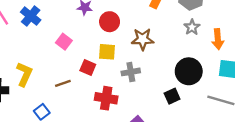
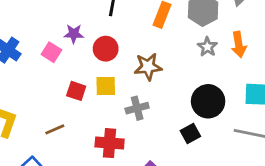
orange arrow: (218, 39) -> (239, 45), moved
pink square: (64, 42) -> (51, 52), moved
red square: (88, 68) -> (76, 91), moved

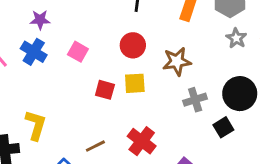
purple star: (74, 34) -> (40, 20), moved
gray cross: (137, 108) -> (195, 100), moved
brown line: (55, 129) -> (95, 146), moved
red cross: (110, 143) -> (142, 141), turned 36

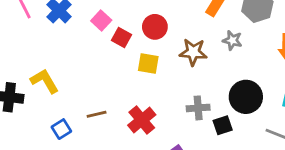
gray star: (236, 38) -> (232, 40), moved, turned -30
red square: (105, 90) -> (121, 37), moved
gray cross: (195, 100) -> (198, 108), moved
yellow L-shape: (36, 125) -> (45, 81), turned -60

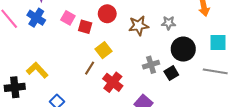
gray star: (232, 40) -> (169, 23), moved
yellow square: (148, 63) -> (104, 50), moved, turned -35
brown line: (97, 114) -> (90, 68), moved, turned -32

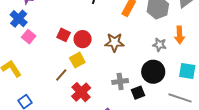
red circle: (107, 14) -> (83, 39), moved
pink square: (68, 18) -> (29, 37), moved
gray star: (169, 23) -> (159, 45), moved

